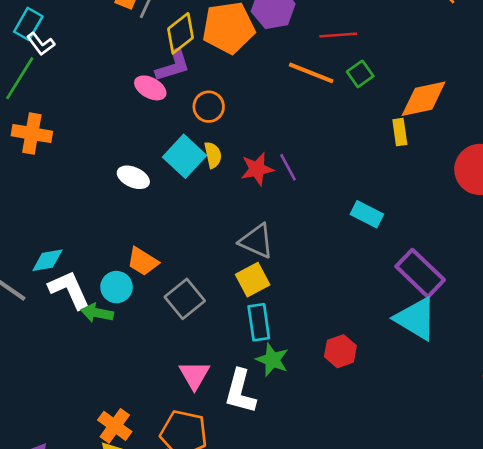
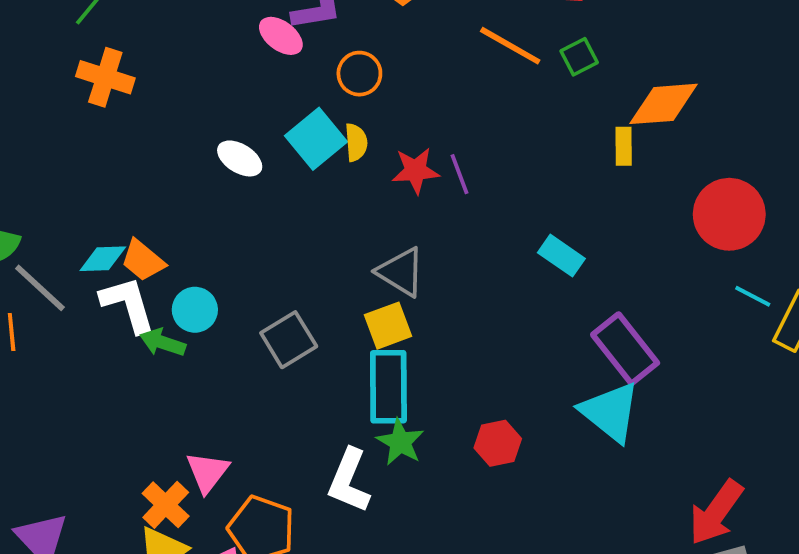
orange trapezoid: (143, 262) -> (143, 260), moved
cyan rectangle: (259, 322) -> (388, 387), size x1.4
pink triangle: (194, 375) -> (207, 472), moved

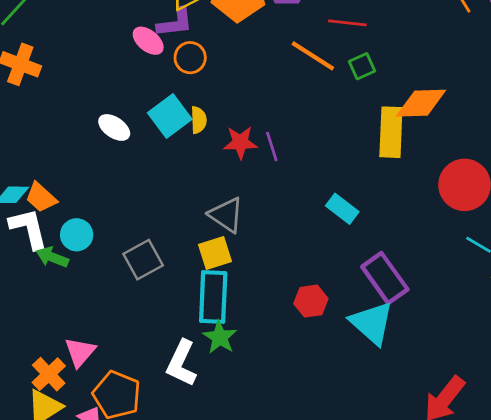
orange circle: (359, 74) -> (190, 58), moved
yellow rectangle: (624, 146) -> (391, 132), size x1.8
red hexagon: (498, 443) -> (311, 301), moved

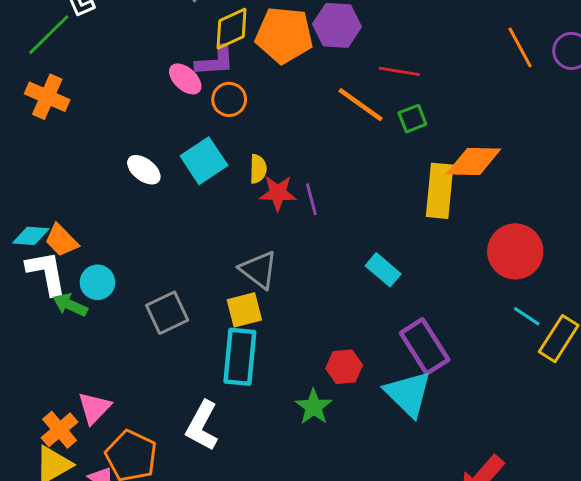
yellow semicircle: (199, 120) -> (258, 169), moved
green star: (220, 337) -> (314, 407), moved

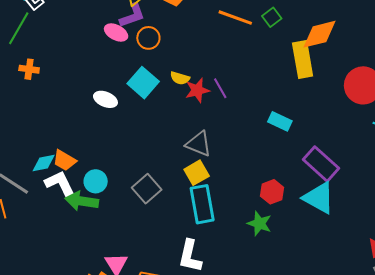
orange cross: (47, 97) -> (29, 69), size x0.7
yellow semicircle: (258, 169) -> (180, 78), turned 120
green arrow: (70, 305) -> (82, 201), size x1.4

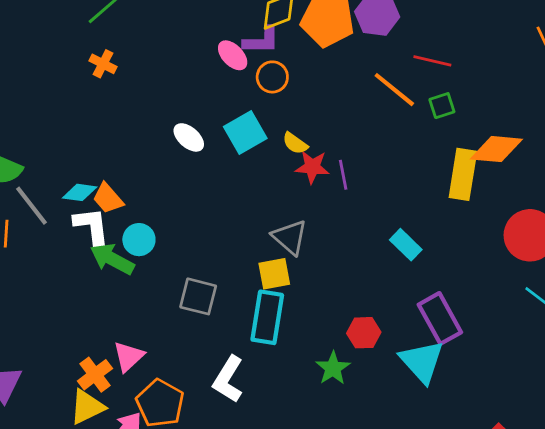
gray square: (147, 189) -> (198, 296), moved, turned 36

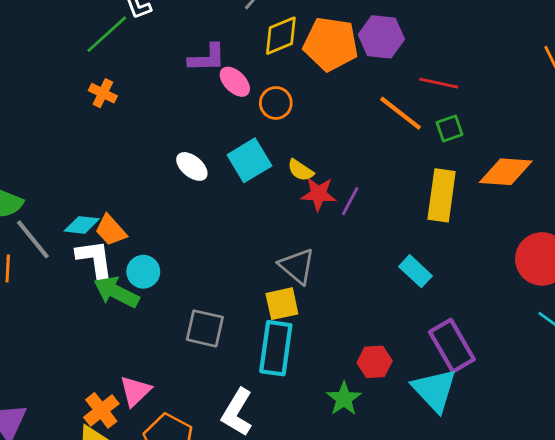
purple L-shape: (261, 40) -> (207, 58), moved
yellow rectangle: (463, 174) -> (442, 195), moved
purple line: (343, 175) -> (350, 201), turned 40

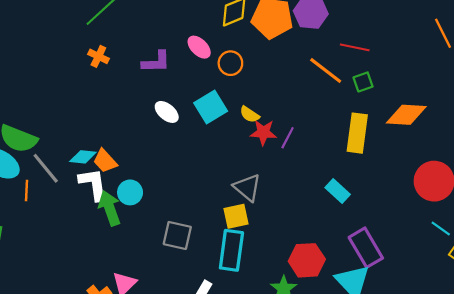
purple L-shape: (207, 58) -> (156, 62), moved
green arrow: (116, 292) -> (110, 208), turned 44
red hexagon: (375, 362) -> (307, 260), size x1.4

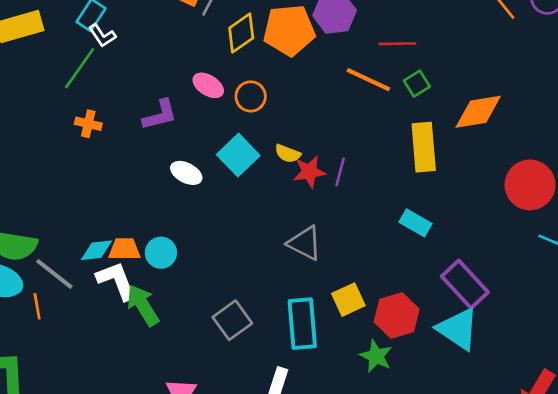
orange trapezoid: (105, 161) -> (125, 249), turned 145
cyan circle: (130, 192) -> (161, 253), moved
yellow square: (236, 216) -> (348, 300), moved
gray square: (177, 235) -> (232, 320), turned -36

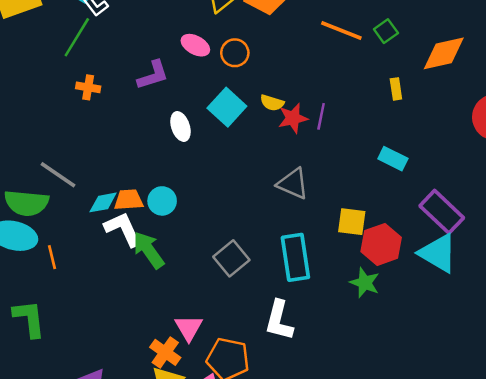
yellow rectangle: (424, 147) -> (396, 89), size x0.5
white ellipse: (186, 173) -> (180, 126), turned 48
gray line: (54, 274) -> (58, 175), moved
yellow square: (348, 300) -> (352, 222), moved, turned 36

